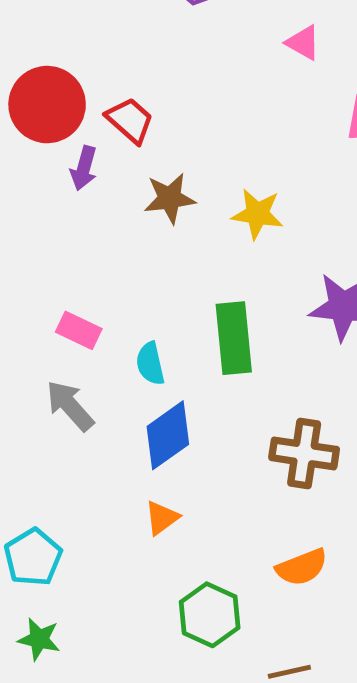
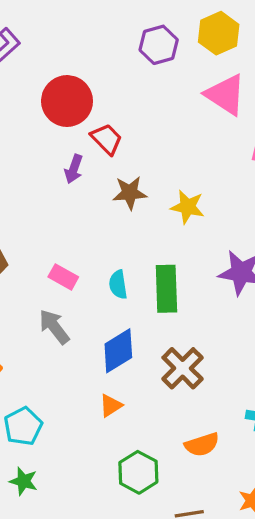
pink triangle: (303, 43) -> (225, 95), size x1.8
red circle: (47, 105) -> (67, 101), moved
cyan semicircle: (150, 364) -> (118, 285), moved
brown cross: (304, 454) -> (183, 368), moved, turned 33

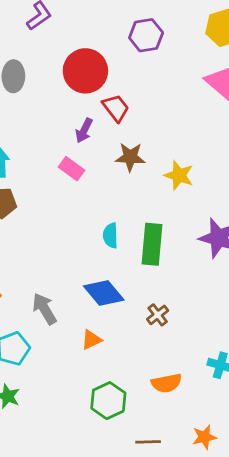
purple hexagon: (159, 45) -> (146, 35), moved
pink rectangle: (63, 277) -> (72, 169), moved
gray arrow: (54, 327) -> (44, 309), moved
blue diamond: (118, 351) -> (104, 293), turned 75
brown cross: (183, 368) -> (158, 315), size x0.6

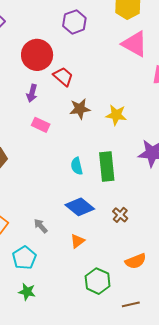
purple arrow: (84, 131) -> (32, 93), moved
gray arrow: (44, 309) -> (41, 226), size x0.7

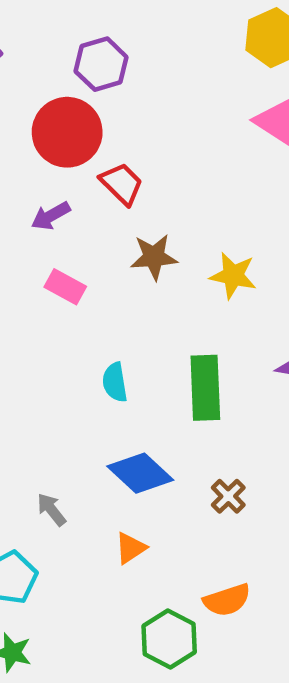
purple hexagon: (74, 22) -> (101, 64), moved
purple arrow: (32, 93) -> (51, 216), turned 42
cyan semicircle: (77, 166) -> (115, 382), moved
orange semicircle: (136, 261) -> (227, 600), moved

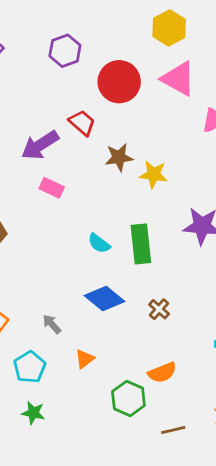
red circle: (67, 132) -> (119, 82), moved
purple arrow: (51, 216) -> (40, 145), size x1.6
brown star: (154, 257) -> (119, 157), moved
cyan semicircle: (115, 382) -> (99, 243), moved, turned -40
orange triangle: (130, 548) -> (85, 359), moved

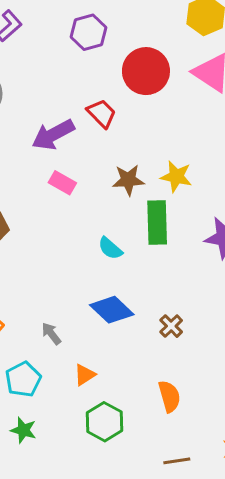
brown star: (119, 157) -> (128, 180), moved
green rectangle: (141, 244) -> (157, 222), moved
orange semicircle: (162, 372) -> (169, 396), turned -88
green hexagon: (128, 399) -> (104, 422), moved

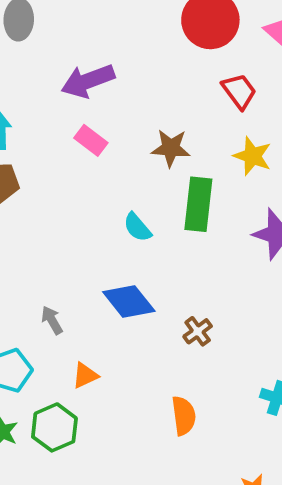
red trapezoid: (102, 113) -> (239, 91), moved
yellow star: (176, 177) -> (252, 156), moved
green hexagon: (104, 422) -> (54, 427), moved

